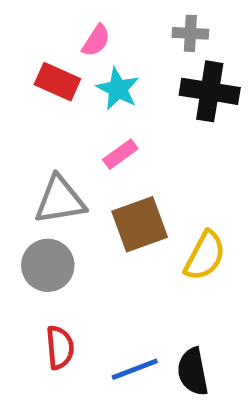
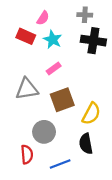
gray circle: (48, 265) -> (44, 132), moved
black semicircle: (193, 372) -> (86, 144), moved

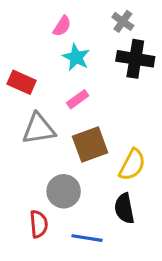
gray cross: (85, 15) -> (123, 21), turned 32
red rectangle: (26, 36) -> (22, 82), moved
blue line: (60, 164) -> (87, 238), turned 30

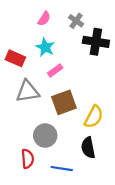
gray cross: (123, 21) -> (76, 21), moved
cyan star: (76, 57) -> (45, 47), moved

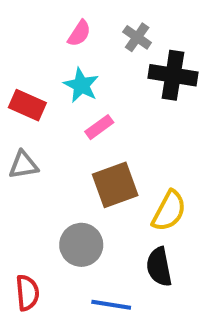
gray triangle: (28, 91) -> (23, 165), moved, size x0.7
red semicircle: (28, 159) -> (27, 293), moved

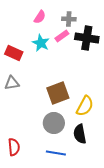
gray cross: (137, 37) -> (69, 19), turned -32
pink rectangle: (99, 127) -> (62, 36), moved
gray circle: (81, 245) -> (54, 123), moved

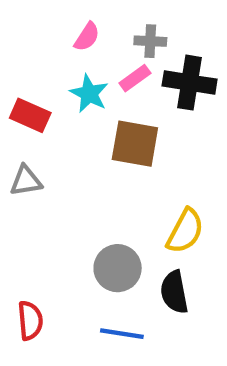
brown square: (58, 93) -> (135, 144), moved, turned 30

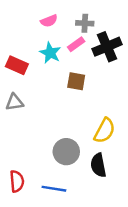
pink semicircle: (87, 37) -> (49, 21), turned 35
black cross: (190, 83) -> (107, 47), turned -32
brown square: (135, 144) -> (76, 81), size x0.7
blue line: (122, 334) -> (54, 189), moved

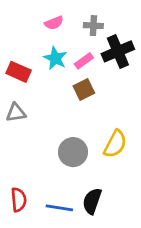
pink rectangle: (76, 44) -> (84, 61), moved
brown square: (76, 81) -> (84, 90), turned -36
gray circle: (66, 152) -> (73, 152), moved
black semicircle: (98, 165) -> (92, 201), moved, turned 30

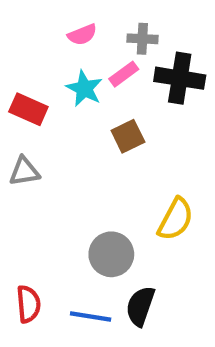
black cross: (118, 51) -> (180, 78), turned 32
pink rectangle: (84, 61) -> (124, 74), moved
gray circle: (73, 152) -> (111, 254), moved

